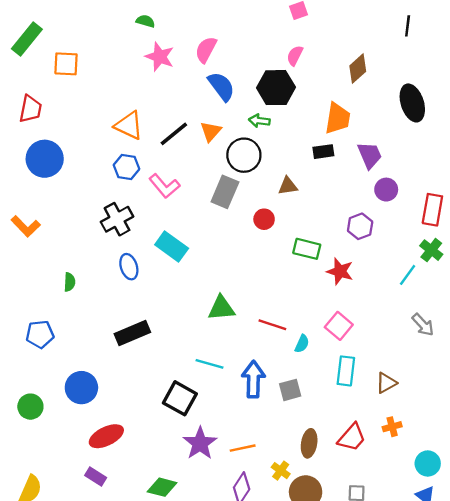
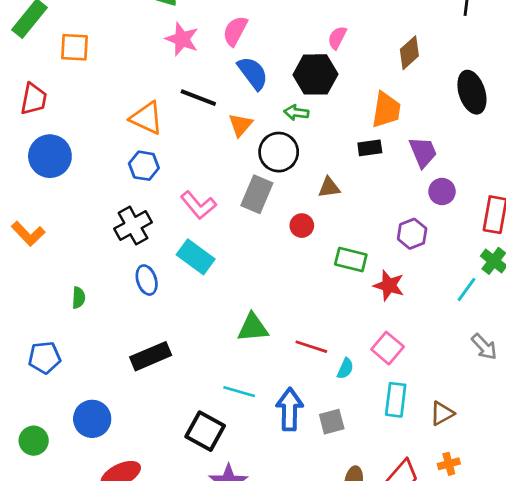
black line: (174, 134) -> (198, 98), moved, turned 60
pink L-shape: (164, 186) -> (198, 205), moved

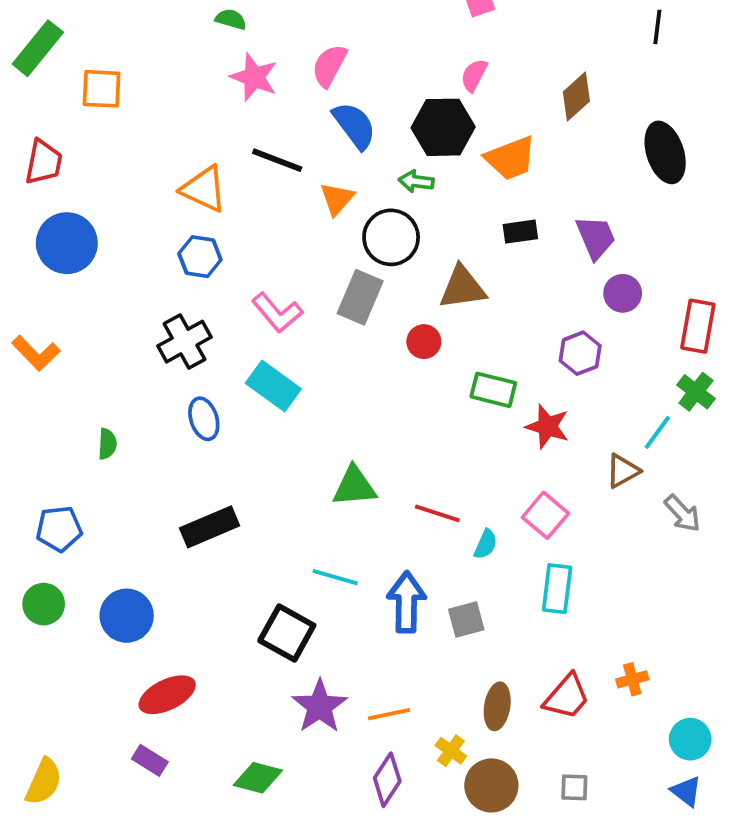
orange trapezoid: (386, 110) -> (511, 158), moved, turned 60
brown triangle: (329, 187) -> (462, 288), size x1.5
brown triangle: (442, 413) -> (623, 471), moved
green circle: (34, 441) -> (44, 604), moved

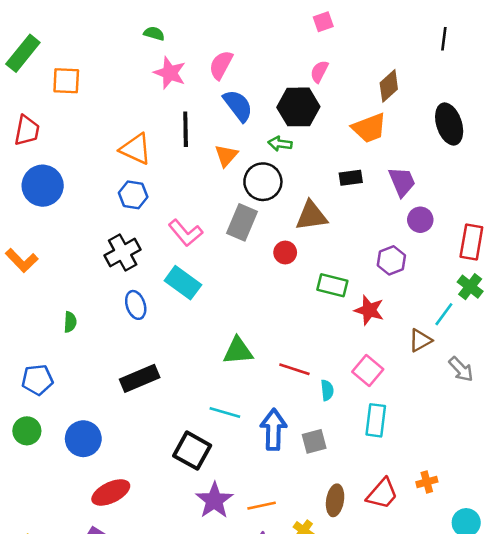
orange trapezoid: (511, 158) -> (369, 128), moved
black line: (277, 160) -> (186, 129), turned 68
cyan semicircle: (486, 544) -> (327, 390), turned -30

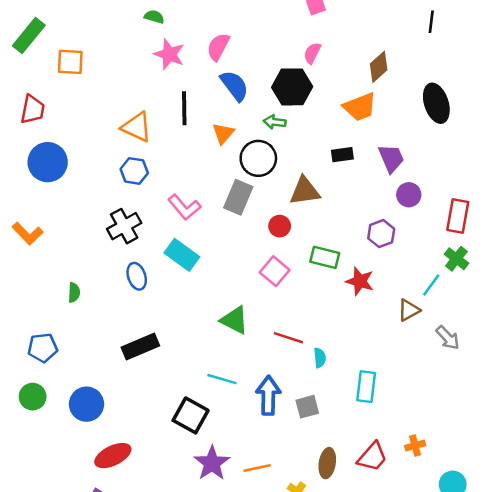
green triangle: (238, 351) -> (234, 320), turned 32
pink square: (368, 371) -> (275, 271), moved

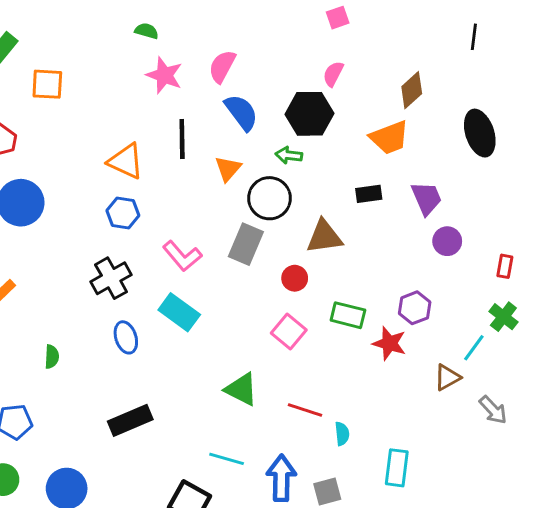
red rectangle: (458, 216) -> (505, 266), size x0.6
purple hexagon: (381, 234) -> (415, 308), moved

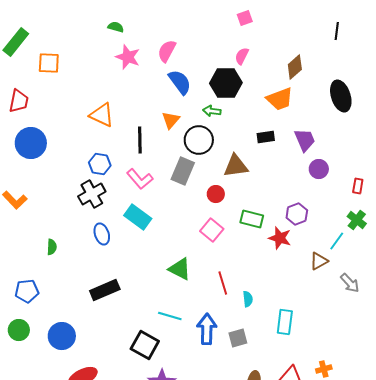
black line: (182, 139) -> (140, 140), moved
blue hexagon: (123, 213) -> (100, 164), moved
red line: (305, 410) -> (223, 283), turned 55

